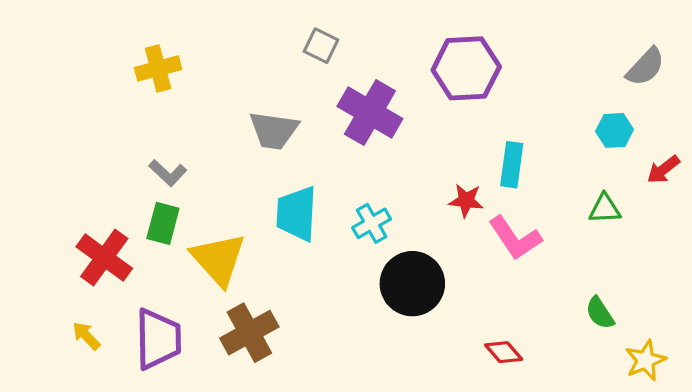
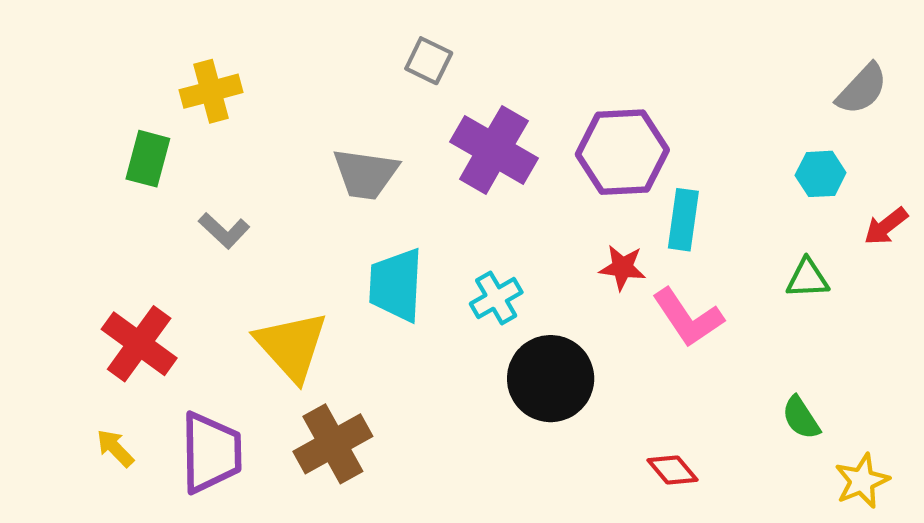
purple hexagon: (466, 68) -> (622, 152), moved
green rectangle: (163, 223) -> (148, 159), moved

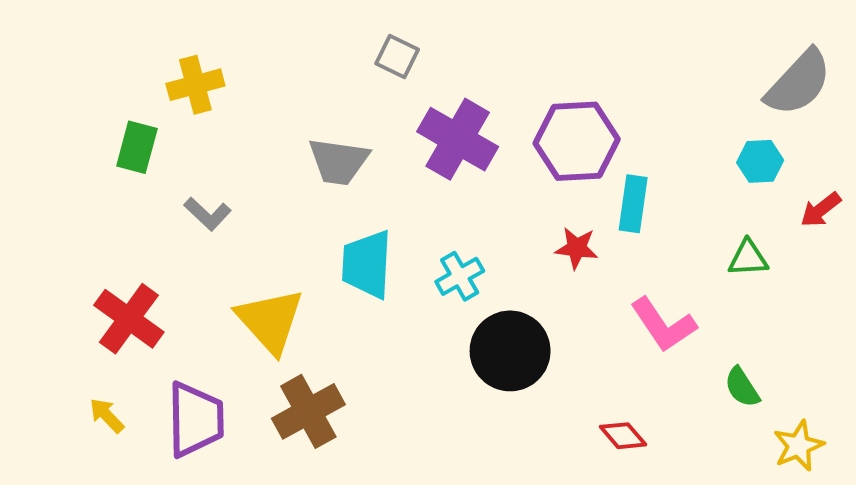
gray semicircle: (862, 89) -> (798, 83), size x1.4
pink L-shape: (688, 318) -> (663, 325), moved

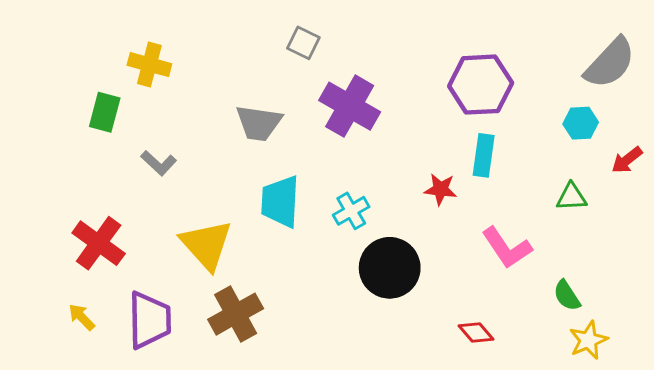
yellow cross: (195, 85) -> (149, 65), turned 30
purple hexagon: (577, 141) -> (481, 85), moved
yellow star: (798, 446) -> (588, 340), moved

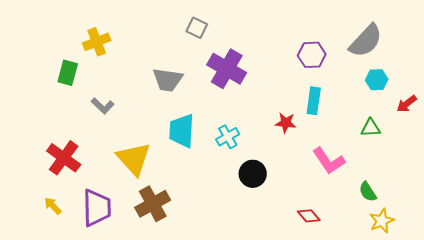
gray semicircle: (610, 63) -> (366, 41), moved
yellow cross: (149, 65) -> (97, 42), turned -36
purple hexagon: (481, 85) -> (312, 55), size x0.7
black circle: (390, 268) -> (253, 174), size x0.7

